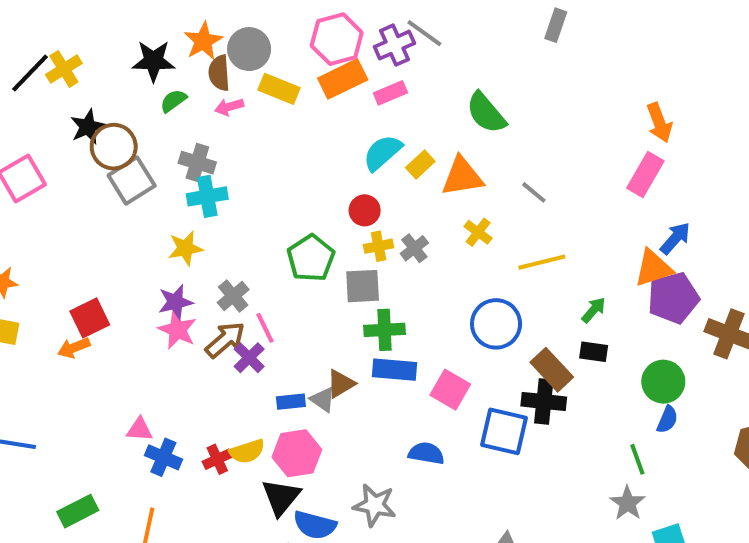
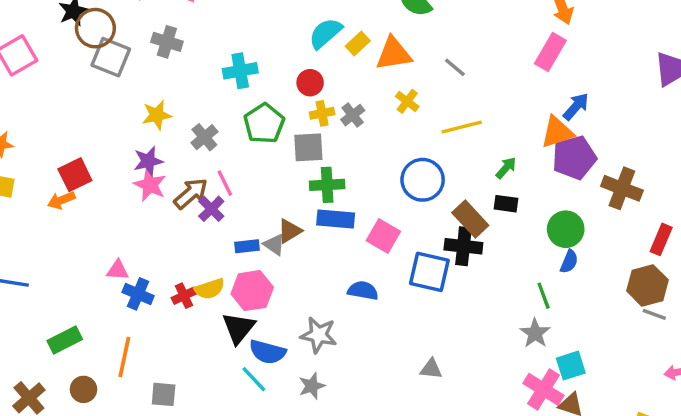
gray square: (132, 180) -> (111, 57), turned -36
cyan cross: (207, 196) -> (240, 71), moved
gray cross: (233, 296) -> (204, 137), moved

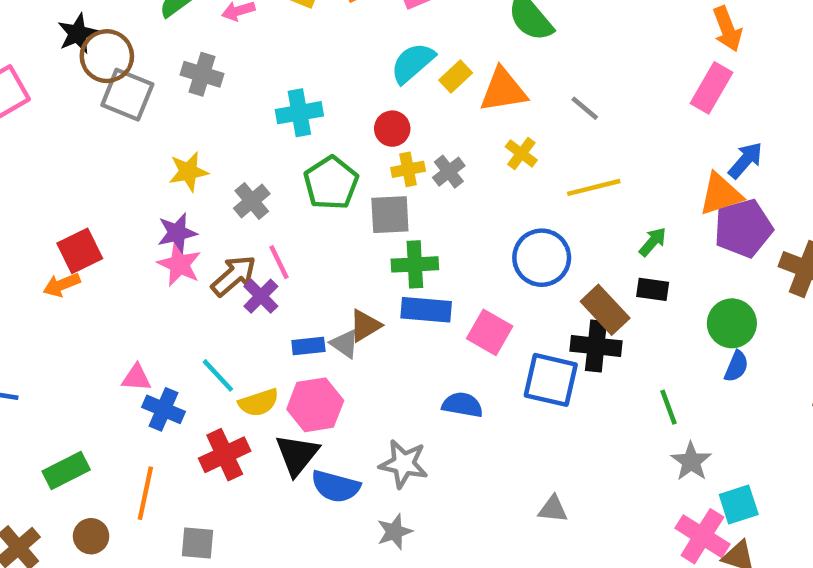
red cross: (184, 296) -> (225, 455), moved, size x1.5
green line: (544, 296) -> (668, 407), moved
cyan line: (254, 379) -> (218, 375), moved

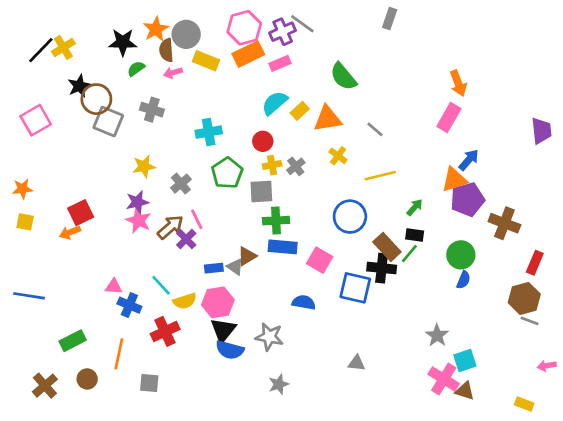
green line: (668, 407) -> (409, 254), moved, turned 60
black triangle: (297, 455) -> (223, 330), moved
gray star: (394, 532) -> (279, 384), moved

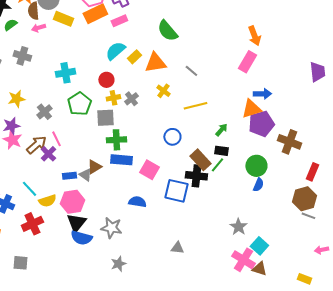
blue arrow: (469, 160) -> (262, 94), turned 48
blue circle: (350, 217) -> (172, 137), size x0.7
cyan square: (465, 360) -> (259, 246), turned -30

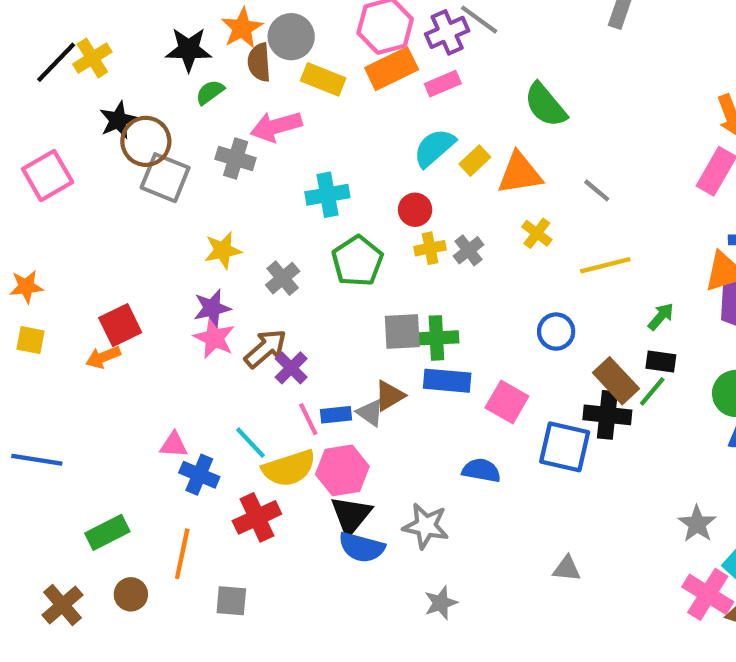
pink arrow: (38, 28) -> (276, 126), moved, size x1.6
gray square: (105, 118) -> (402, 332), moved
pink line: (56, 139) -> (308, 419), moved
yellow semicircle: (47, 201) -> (289, 468), size x1.4

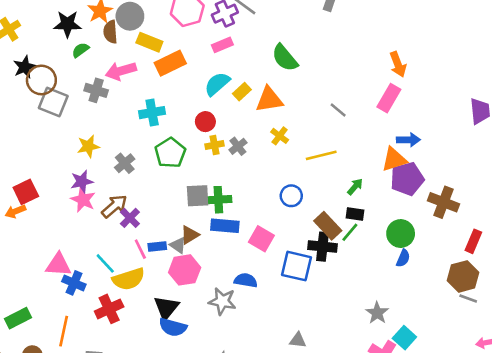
orange rectangle: (392, 69) -> (170, 63), moved
gray line: (597, 190) -> (338, 110), moved
pink triangle: (174, 445) -> (58, 265), size x1.5
pink hexagon: (342, 470) -> (185, 270), moved
gray star: (426, 526) -> (222, 301), moved

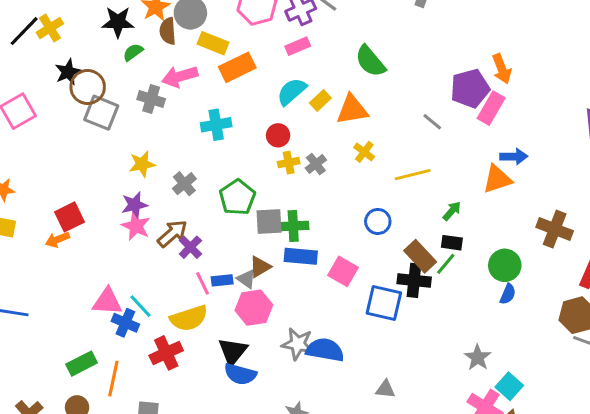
green pentagon: (170, 153) -> (237, 197), moved
purple pentagon: (407, 179) -> (470, 88), moved
cyan line: (105, 263) -> (141, 306), moved
blue semicircle: (246, 280) -> (325, 350), moved, size x1.4
green rectangle: (18, 318) -> (82, 364), moved

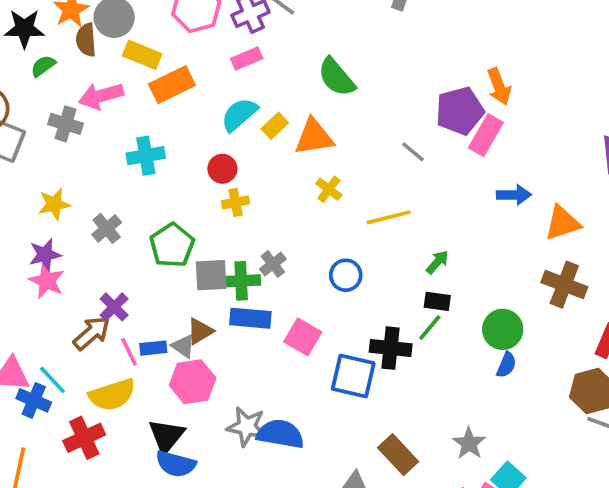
gray cross: (316, 164) -> (273, 264), moved
orange triangle: (497, 179) -> (562, 223), moved
brown arrow: (172, 234) -> (92, 333), moved
brown rectangle: (420, 256) -> (398, 455), moved

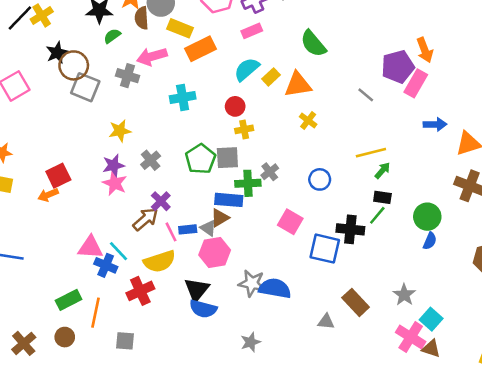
yellow line: (389, 217) -> (371, 153), moved
gray cross: (107, 228) -> (151, 160), moved
gray square: (211, 275) -> (227, 158), moved
blue rectangle: (250, 318) -> (229, 200), moved

